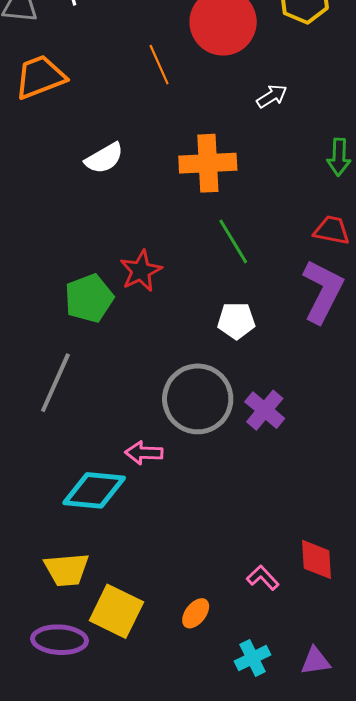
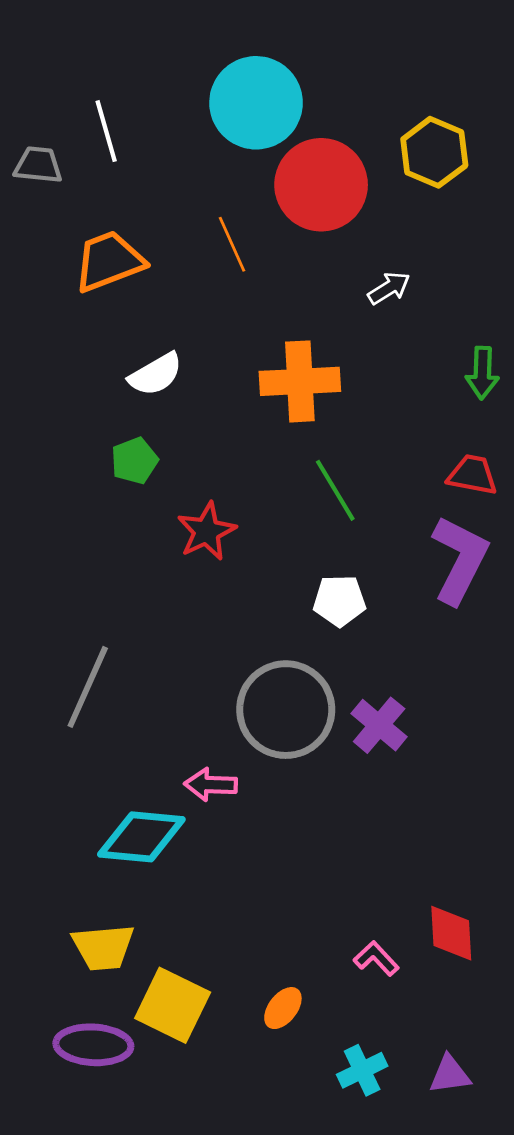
orange trapezoid: (40, 77) -> (109, 261), moved
green pentagon: (89, 298) -> (134, 461), moved, size x0.7

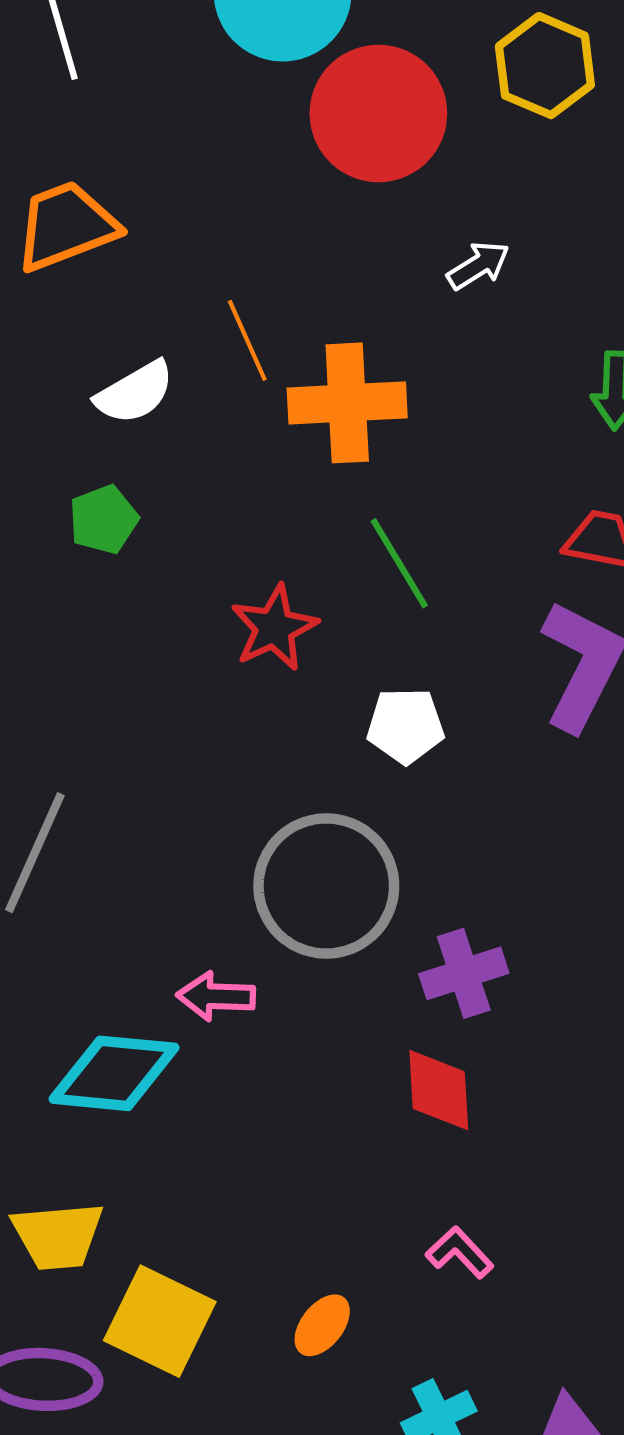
orange line: (232, 244) -> (247, 340), moved
red star: (207, 531) -> (274, 628), moved
purple cross: (379, 725) -> (464, 973), moved, turned 32
red diamond: (451, 933) -> (439, 1090), moved

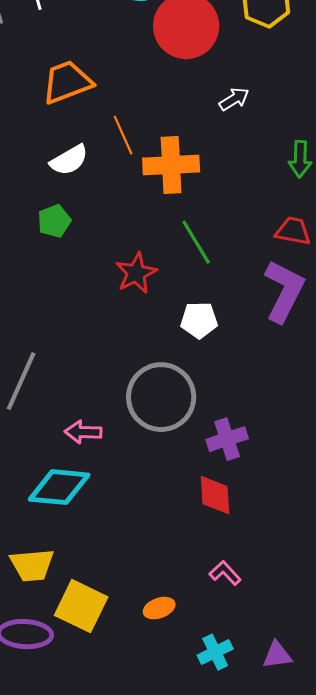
orange trapezoid: (66, 226) -> (67, 82), moved
pink arrow: (216, 996) -> (83, 432), moved
orange ellipse: (322, 1325) -> (159, 608), turned 32

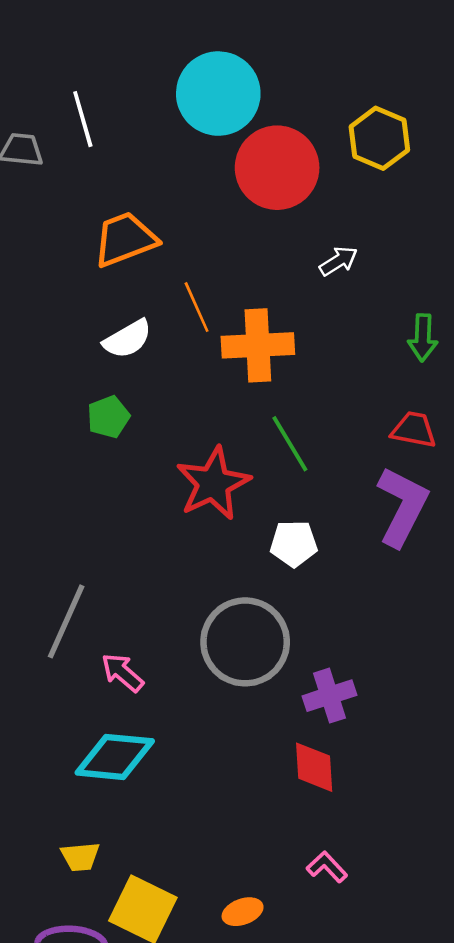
red star: (136, 273) -> (213, 483), size x1.4
pink arrow: (83, 432) -> (122, 673), moved, turned 39
yellow trapezoid: (32, 565) -> (80, 857), size x0.7

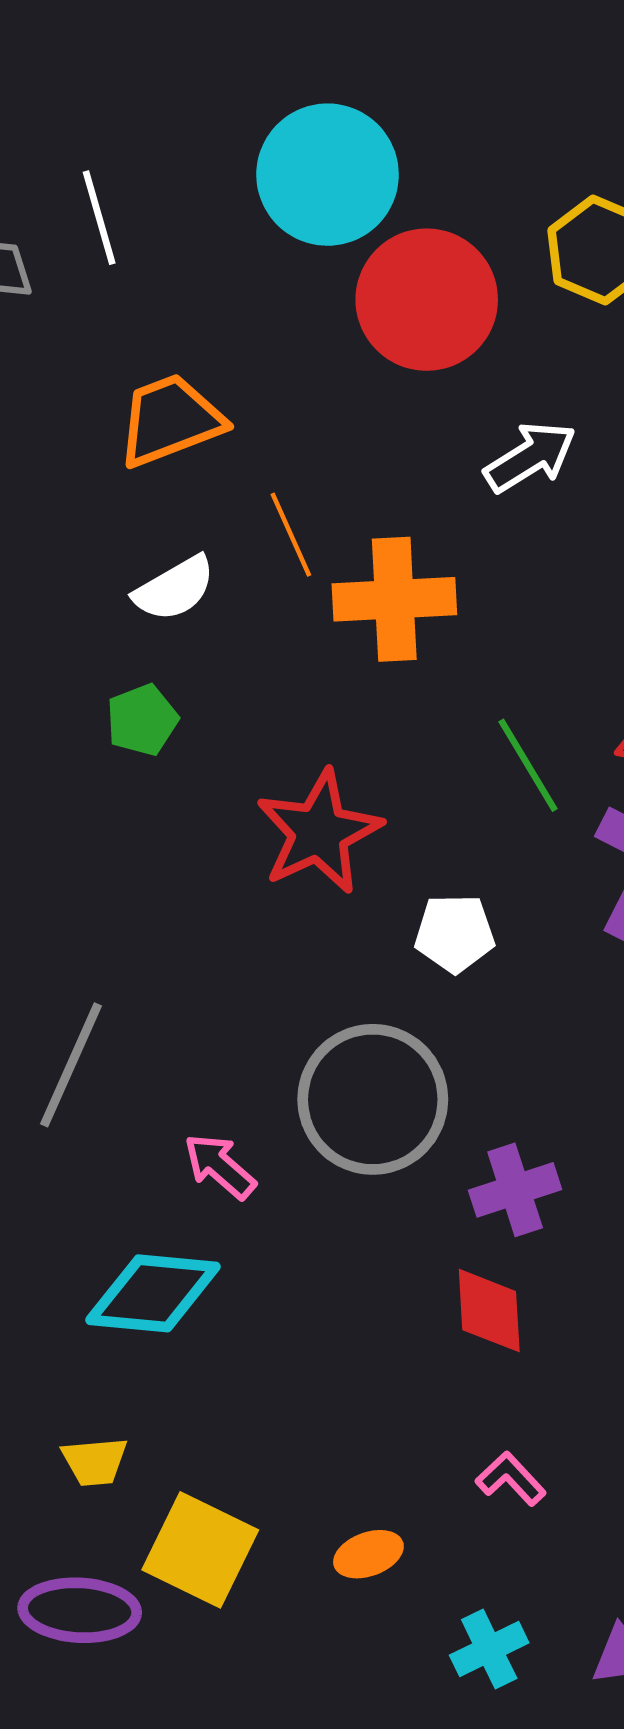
white arrow: (338, 261) -> (530, 457), size x1.4
green line: (290, 444) -> (528, 765), moved
pink arrow: (122, 673) -> (220, 1166), moved

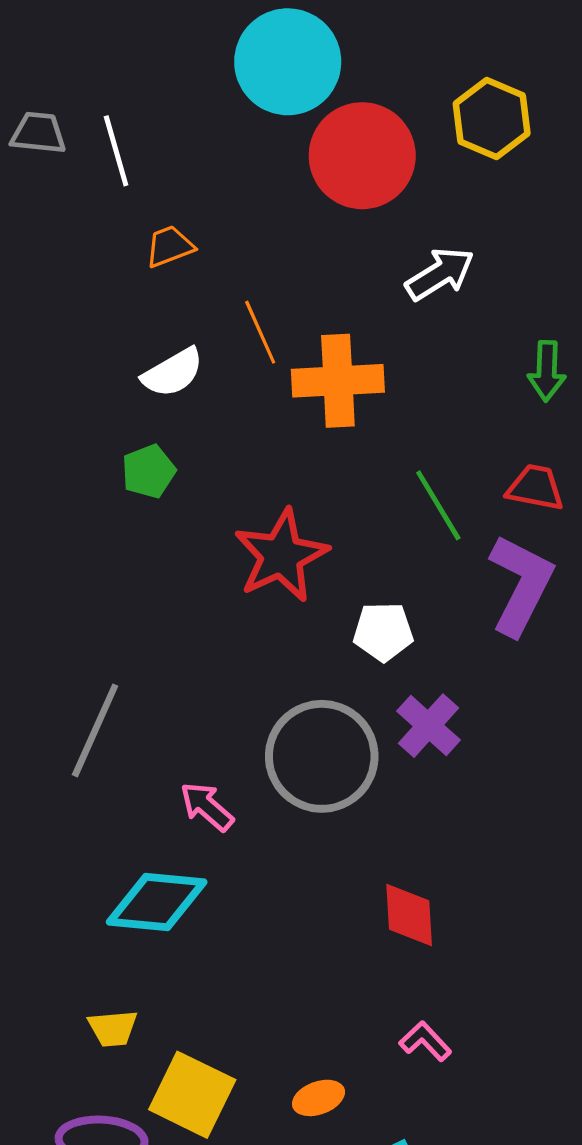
white line: (99, 218) -> (116, 151), moved
orange trapezoid: (170, 420) -> (170, 246), size x0.6
purple cross: (515, 1190) -> (429, 726), moved, turned -30

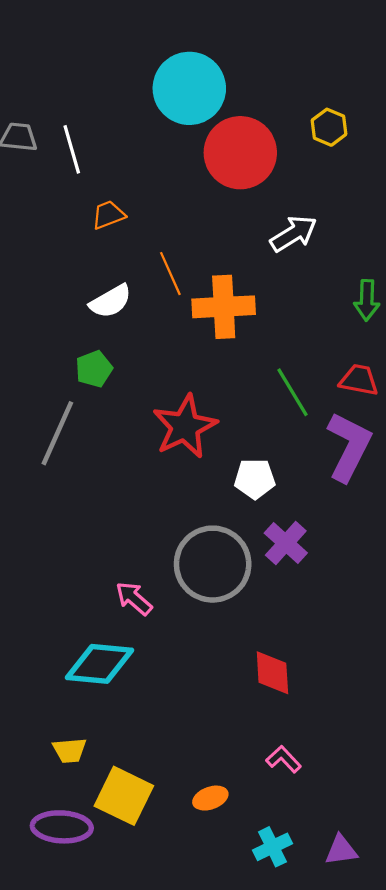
yellow hexagon: (492, 118) -> (329, 127), size x0.7
gray line: (95, 730) -> (57, 433), moved

